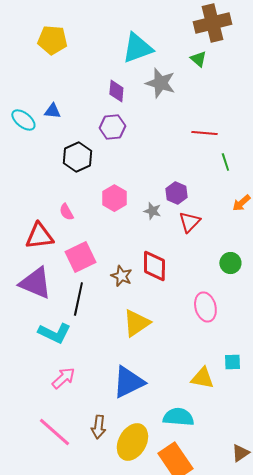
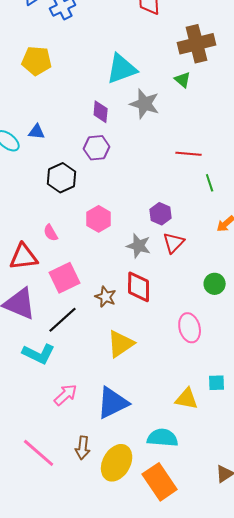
gray star: (152, 211) -> (139, 246), moved, size x1.4
black line: (78, 299) -> (63, 320), turned 36
pink arrow: (63, 378) -> (66, 395), moved

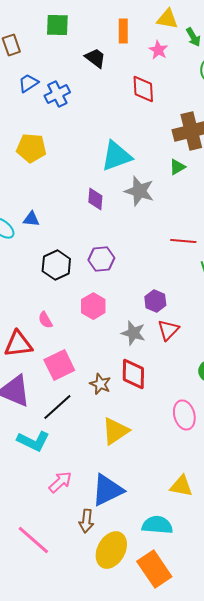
green triangle: (183, 80) -> (177, 167), turned 48
purple hexagon: (97, 148) -> (101, 259), moved
brown arrow: (83, 448) -> (86, 521), moved

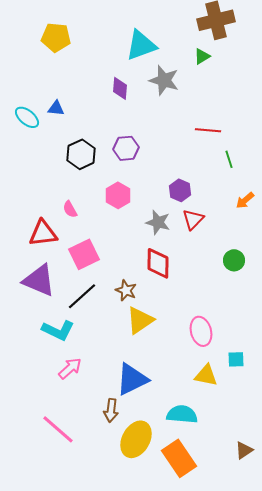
brown star: (100, 384) -> (126, 290), moved
pink ellipse: (184, 415) -> (201, 331), moved
pink arrow: (60, 482) -> (70, 368), moved

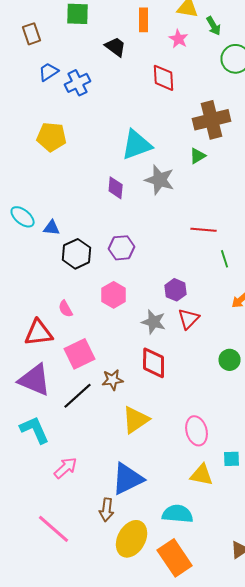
blue triangle: (56, 108) -> (52, 228), moved
brown star: (126, 290) -> (113, 380), moved, turned -30
cyan L-shape: (58, 330) -> (35, 430), moved, turned -140

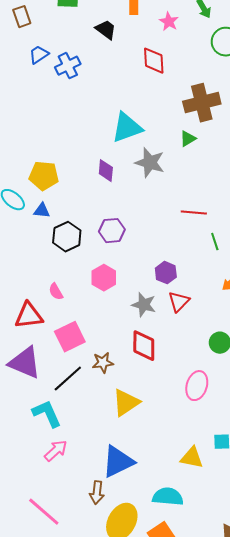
yellow pentagon: (52, 137) -> (44, 176), moved
cyan L-shape: (35, 430) -> (47, 414), moved
pink ellipse: (197, 431) -> (197, 386), moved, turned 32

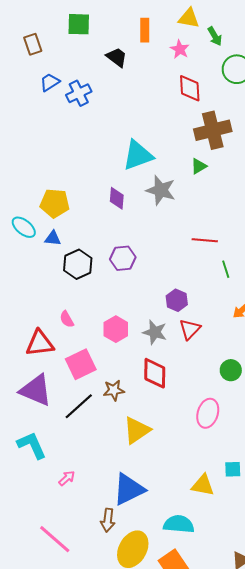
red diamond: (154, 61) -> (190, 88), moved
pink hexagon: (104, 278) -> (116, 329), moved
cyan L-shape: (47, 414) -> (32, 445), moved
pink arrow: (56, 451) -> (67, 478), size x0.7

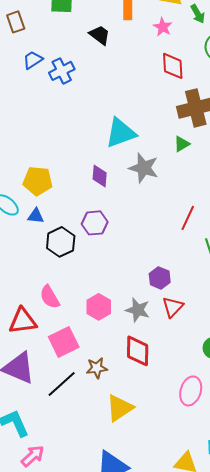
red line: (205, 240) -> (188, 218), turned -70
purple hexagon: (123, 258) -> (95, 223), moved
pink semicircle: (67, 319) -> (50, 297), size x1.4
pink arrow: (67, 478) -> (33, 456), moved, size x1.4

